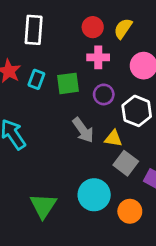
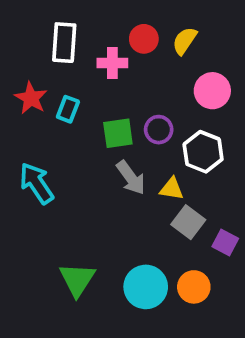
pink cross: (98, 57) -> (112, 63), moved
green square: (68, 83) -> (118, 133), moved
cyan circle: (94, 195) -> (146, 287), moved

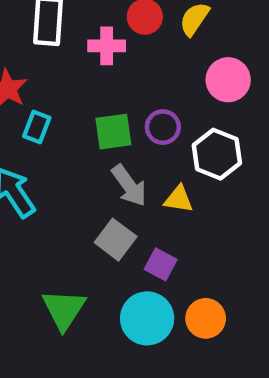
cyan rectangle: (68, 109) -> (37, 127), moved
gray square: (188, 222) -> (116, 240), moved
purple square: (225, 242) -> (161, 264), moved

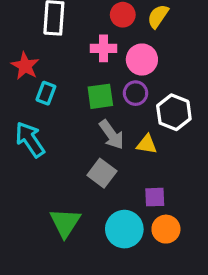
pink cross: (107, 46) -> (104, 48), moved
pink circle: (228, 80) -> (142, 60), moved
purple square: (161, 264) -> (155, 197), moved, turned -30

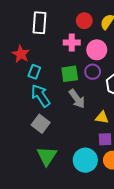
cyan arrow: (30, 139) -> (41, 96), moved
yellow triangle: (147, 144) -> (102, 117), moved
gray square: (102, 173) -> (41, 124), moved

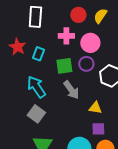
cyan rectangle: (34, 72) -> (38, 54), moved

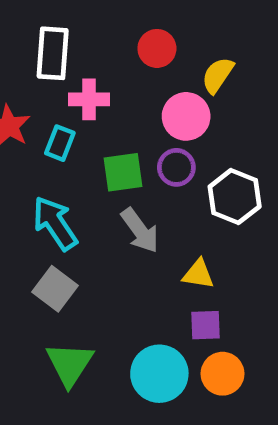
yellow semicircle: (100, 16) -> (218, 75), moved
pink cross: (66, 36) -> (89, 99), moved

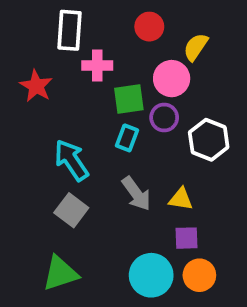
cyan rectangle: (60, 143) -> (127, 138), moved
green square: (123, 172) -> (129, 99), moved
gray arrow: (140, 230) -> (136, 194), moved
green triangle: (70, 364) -> (60, 273), moved, turned 39

